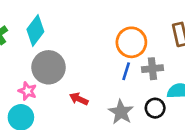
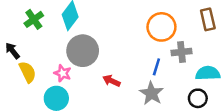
blue line: (126, 71) -> (156, 67), moved
black circle: (155, 108) -> (198, 98), moved

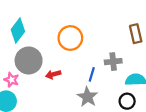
orange circle: (161, 27) -> (70, 38), moved
red arrow: (111, 81) -> (53, 74), moved, turned -40

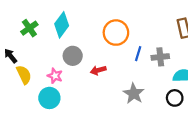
gray circle: (29, 60) -> (73, 56), size x0.7
blue line: (92, 74) -> (138, 54), moved

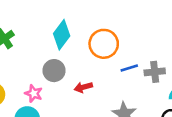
cyan diamond: (62, 25) -> (62, 35), moved
blue line: (138, 54) -> (129, 68), turned 56

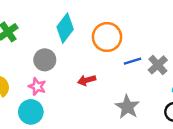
gray circle: (54, 71) -> (45, 60), moved
gray cross: (155, 72) -> (158, 65), turned -36

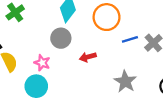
gray circle: (45, 60) -> (61, 38), moved

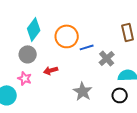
blue line: (130, 39) -> (87, 47), moved
pink star: (42, 63) -> (25, 78), moved

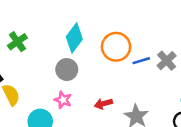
gray cross: (107, 58) -> (167, 61), moved
red arrow: (51, 70) -> (103, 104), moved

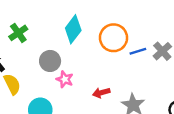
gray circle: (67, 70) -> (50, 61), moved
pink star: (63, 100) -> (65, 79), moved

